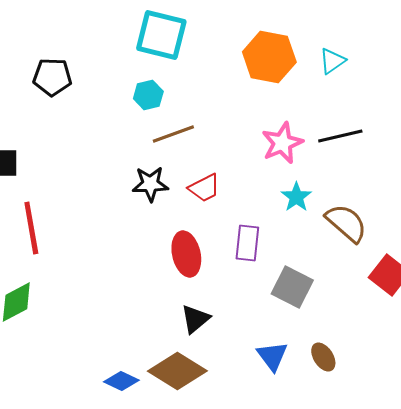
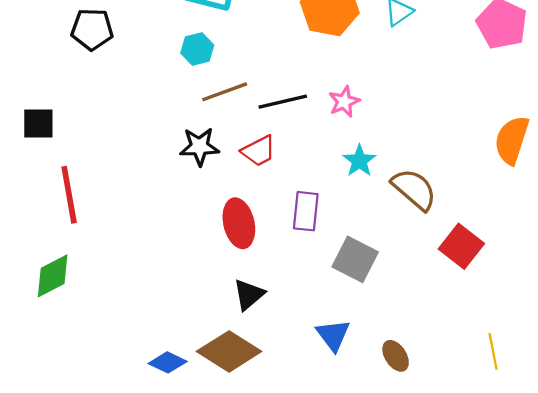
black line: (340, 136) -> (283, 102), moved
pink star: (282, 143) -> (344, 102), size x0.7
brown ellipse: (323, 357) -> (396, 356), moved

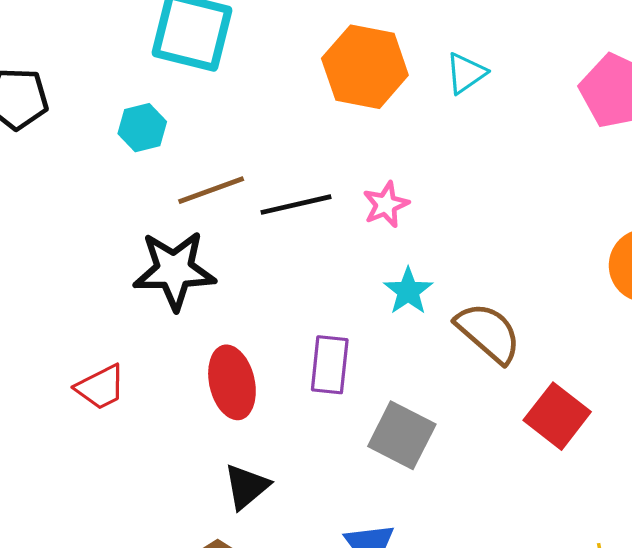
cyan hexagon: (197, 49) -> (142, 128), moved
black star: (199, 147) -> (174, 270), size x1.4
red trapezoid: (259, 151) -> (101, 387), moved

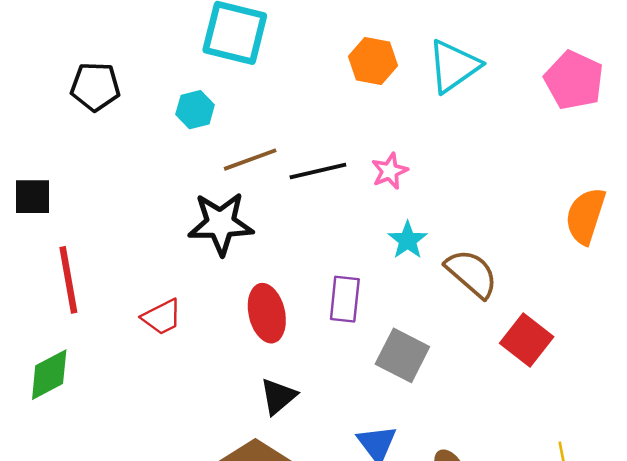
orange hexagon: (365, 67) -> (373, 61), size x0.7
cyan triangle: (466, 73) -> (454, 66), size x1.6

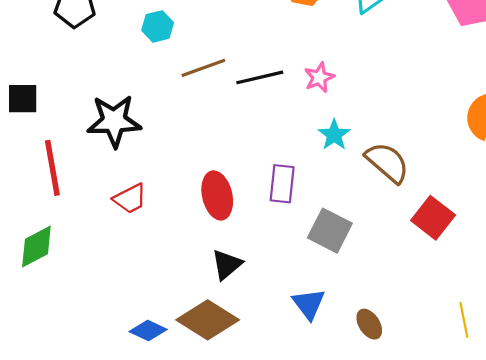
black star: (221, 224) -> (114, 121), moved

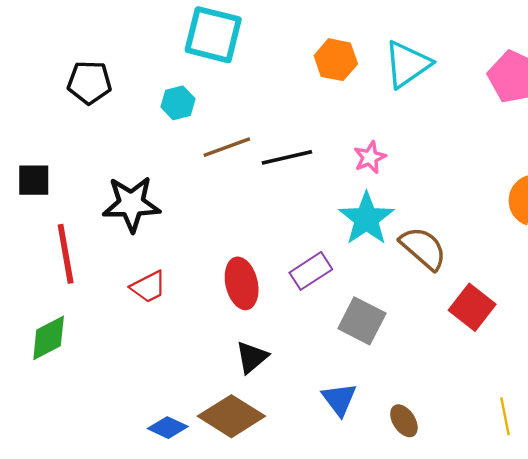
pink star: (319, 77) -> (370, 157), moved
cyan star: (334, 135) -> (366, 219), size x1.6
purple rectangle: (282, 184) -> (311, 271), turned 51

